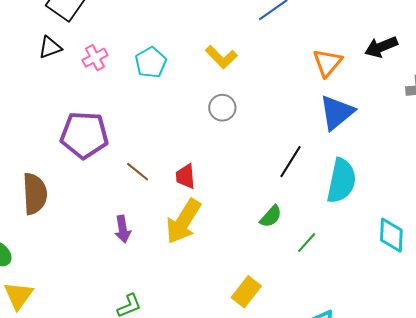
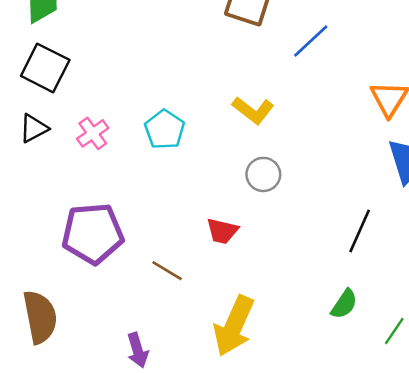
red trapezoid: (186, 176) -> (222, 231), moved, turned -64
purple arrow: (123, 229) -> (138, 350), moved

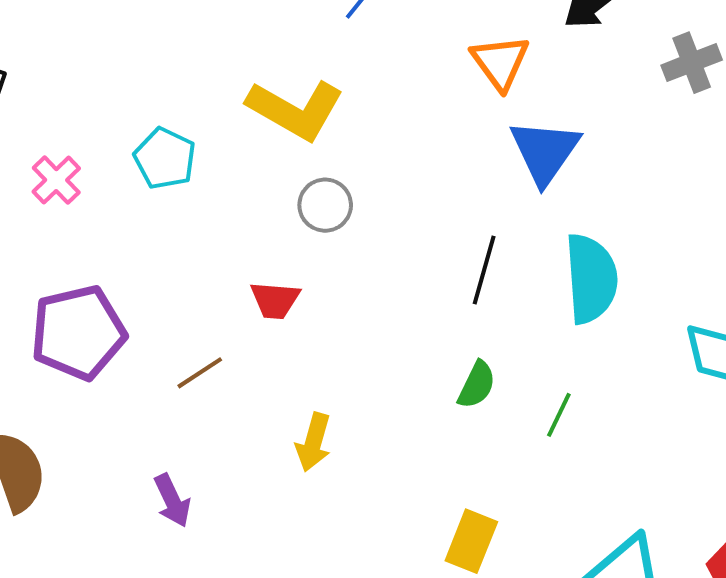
yellow L-shape: (253, 110) -> (295, 110), size x1.5
brown line: (167, 271) -> (200, 373), turned -56
yellow arrow: (234, 326) -> (313, 442), size x0.6

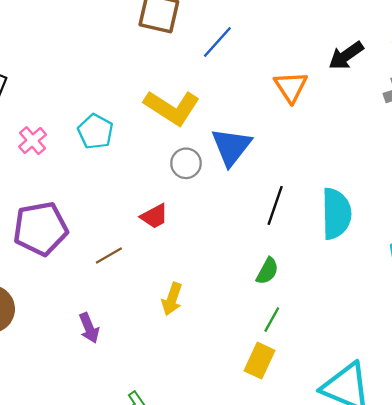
blue triangle: (545, 152) -> (231, 147), moved
red trapezoid: (275, 300) -> (154, 216), turned -36
green line: (559, 415) -> (272, 320), moved

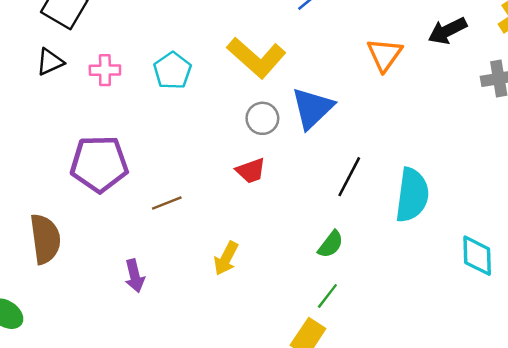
pink cross: (33, 141) -> (105, 70), turned 32
red trapezoid: (154, 216) -> (251, 171), moved

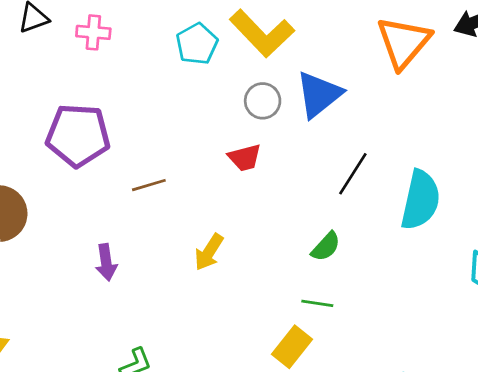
orange triangle: (384, 55) -> (404, 42), size x1.4
cyan pentagon: (172, 71) -> (197, 44), moved
green line: (327, 296) -> (317, 303), turned 56

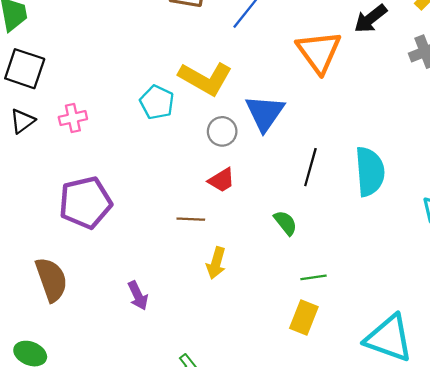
brown line: (149, 185) -> (191, 219), moved, turned 36
green semicircle: (326, 247) -> (285, 223), moved, turned -64

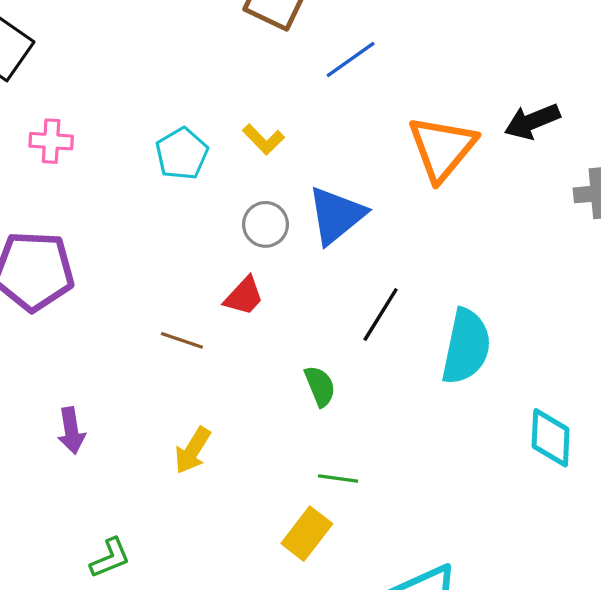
yellow L-shape: (205, 79) -> (263, 139), size x0.5
red trapezoid: (222, 180) -> (244, 296), turned -32
yellow arrow: (216, 263) -> (193, 450), moved

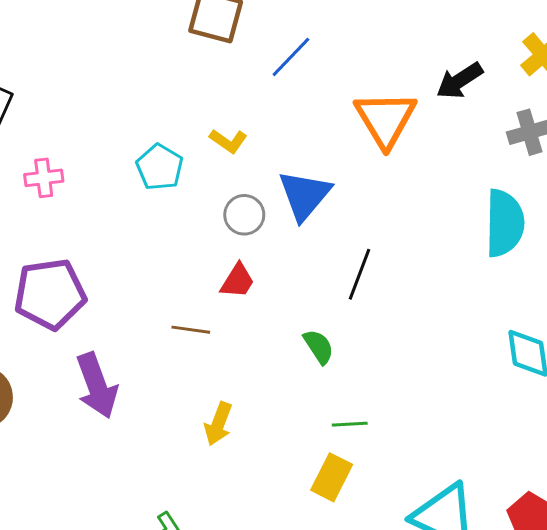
cyan semicircle: (466, 347) -> (505, 223), moved
purple arrow: (71, 431) -> (97, 386), moved, size x1.6

